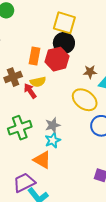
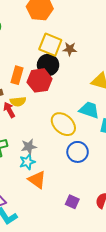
brown star: (90, 72) -> (70, 49), moved
orange triangle: (42, 160) -> (37, 180), moved

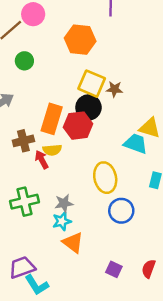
orange rectangle: (17, 75) -> (52, 119), size x1.4
cyan trapezoid: (89, 110) -> (136, 144), moved
yellow ellipse: (63, 124) -> (105, 178), turned 35

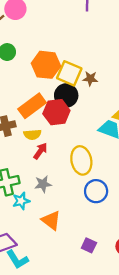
orange hexagon: (80, 40) -> (46, 65), moved
orange rectangle: (52, 119) -> (32, 106), turned 36
red arrow: (42, 160) -> (40, 151), moved, turned 63
cyan star: (62, 221) -> (21, 201), moved

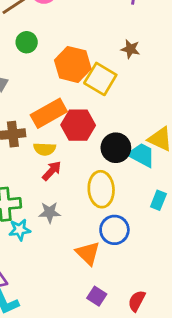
brown star: (90, 79) -> (130, 49), moved
black circle: (66, 95) -> (116, 148), moved
orange triangle: (51, 220) -> (88, 253), moved

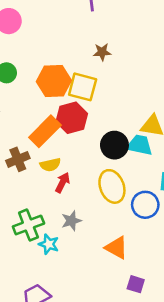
red hexagon: (78, 125) -> (72, 118), moved
cyan star: (20, 230) -> (49, 244), turned -30
blue circle: (114, 230) -> (145, 205), moved

